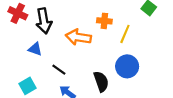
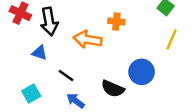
yellow line: (125, 34) -> (172, 39), moved
black semicircle: (101, 82) -> (113, 89), turned 132

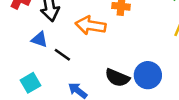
blue circle: (142, 72) -> (148, 75), moved
black line: (66, 75) -> (62, 55), moved

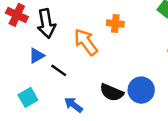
orange arrow: (90, 25) -> (86, 42), turned 44
blue triangle: (39, 39) -> (37, 56), turned -49

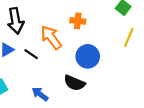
black line: (59, 70) -> (31, 54), moved
blue circle: (141, 90) -> (88, 56), moved

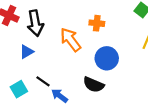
black line: (31, 54) -> (43, 81), moved

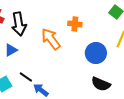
blue circle: (107, 58) -> (96, 53), moved
black semicircle: (94, 85) -> (101, 84), moved

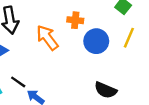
blue circle: (96, 53) -> (96, 41), moved

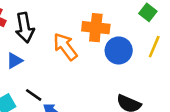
orange cross: (75, 20) -> (96, 28), size x1.5

